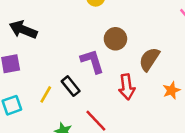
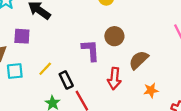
black rectangle: (71, 86) -> (66, 80), moved

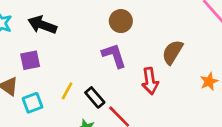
brown circle: (114, 36) -> (121, 21), moved
orange star: (151, 90) -> (209, 81), moved

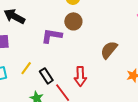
purple L-shape: (114, 56) -> (52, 36), moved, turned -70
red arrow: (150, 81) -> (80, 76), moved

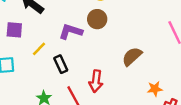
yellow line: (26, 68) -> (39, 49), moved
black rectangle: (46, 76) -> (61, 64), moved

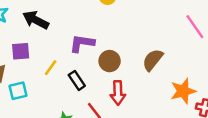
brown circle: (97, 19) -> (110, 61), moved
orange star: (155, 89) -> (183, 91), size x1.5

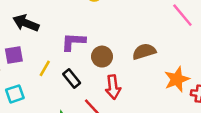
brown semicircle: (153, 60) -> (144, 51), turned 40

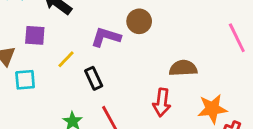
brown circle: (102, 57) -> (139, 21), moved
red arrow: (113, 87) -> (162, 102), moved

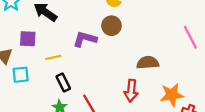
yellow line: (66, 59) -> (53, 57), turned 35
black rectangle: (94, 78) -> (63, 83), moved

